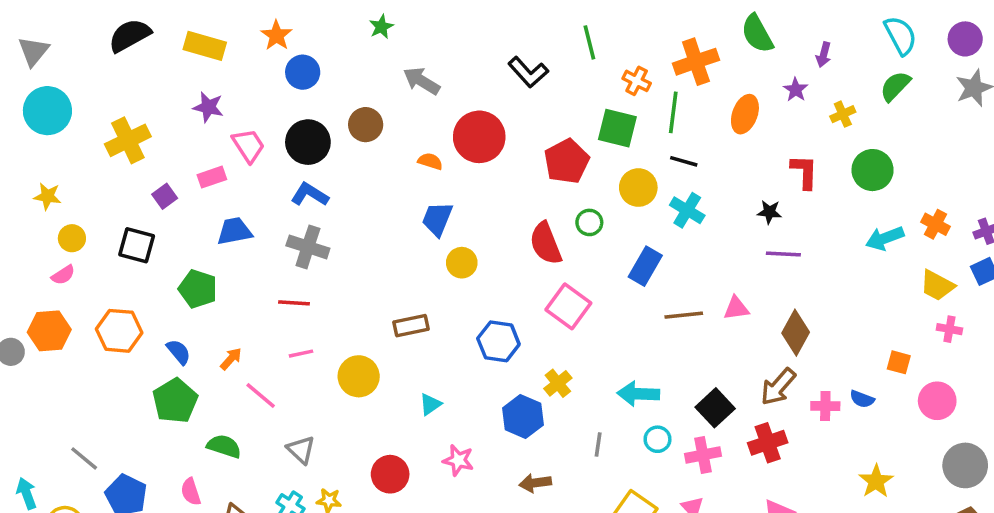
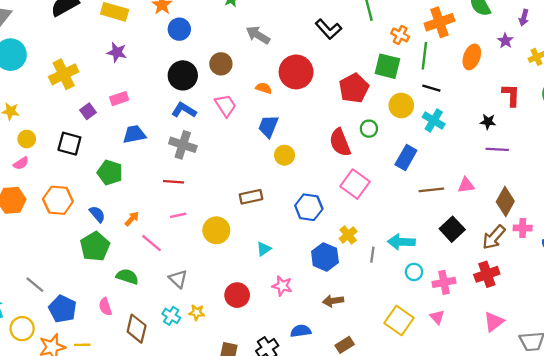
pink trapezoid: (248, 146) -> (226, 105), moved
pink cross: (825, 406) -> (523, 228), moved
black square: (715, 408) -> (452, 229), moved
gray line: (598, 444) -> (372, 255), moved

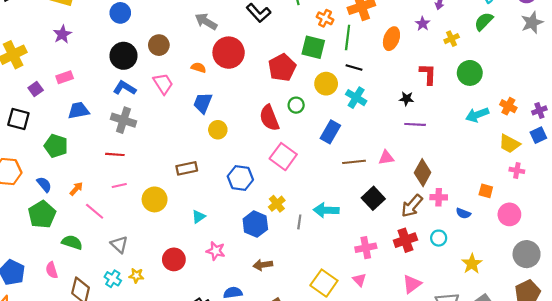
gray arrow: (258, 35) -> (206, 21), moved
purple star: (117, 52) -> (62, 34), turned 30
cyan circle: (414, 272) -> (439, 238), moved

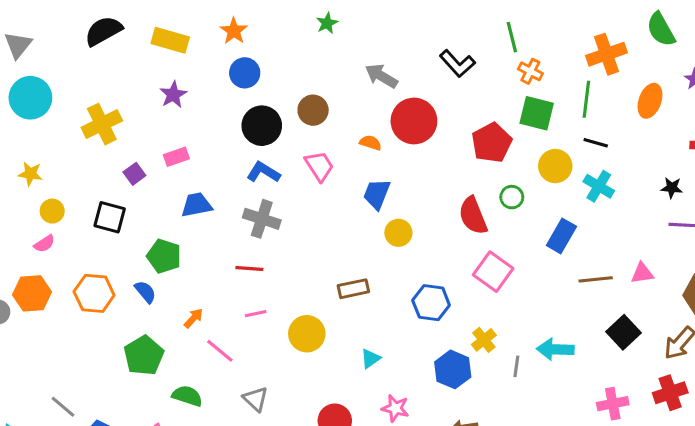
blue circle: (120, 13) -> (245, 73), moved
orange cross: (325, 18) -> (530, 71), moved
blue semicircle: (44, 184) -> (145, 292), moved

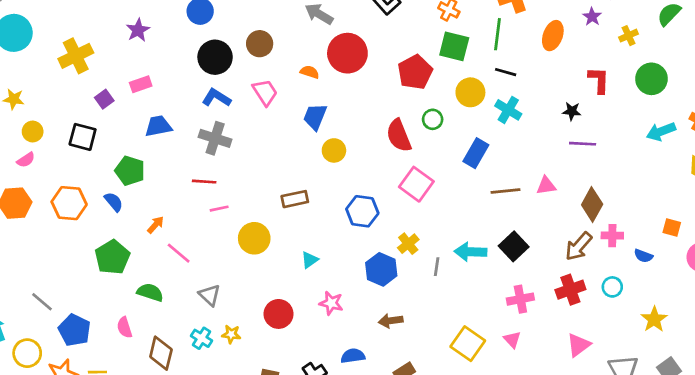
pink line: (256, 314) -> (219, 209), moved
black square: (624, 332) -> (514, 246), moved

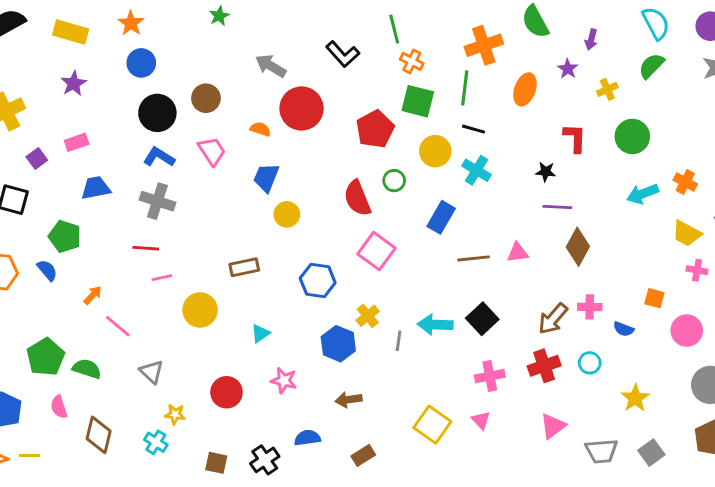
brown diamond: (592, 204) -> (578, 247), moved
green pentagon: (112, 257) -> (46, 357), moved
cyan cross: (202, 338) -> (156, 442), moved

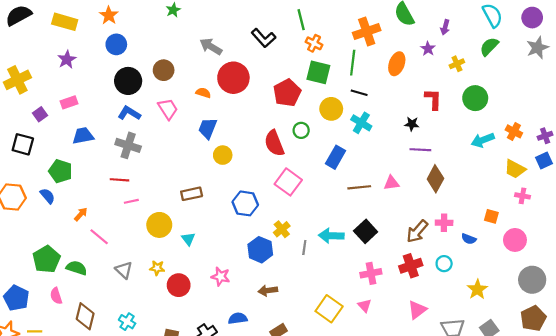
cyan triangle: (260, 333) -> (188, 239), moved, turned -32
yellow star: (175, 414) -> (157, 268), moved

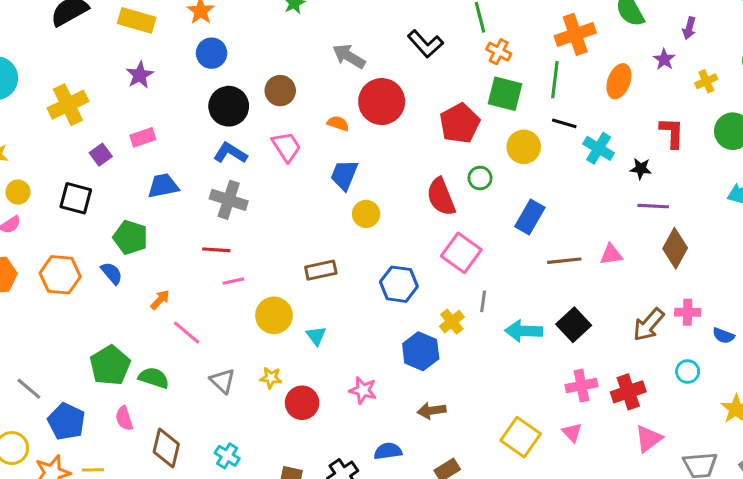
cyan cross: (361, 123) -> (599, 148), moved
gray line: (304, 247) -> (483, 301), moved
red cross: (411, 266) -> (628, 392), moved

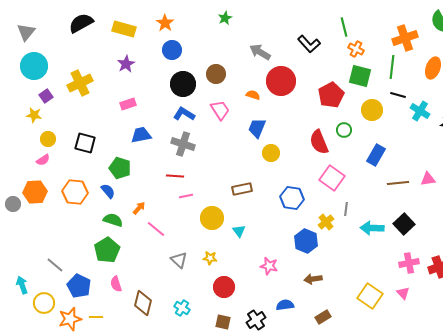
purple square: (101, 155) -> (46, 96), moved
green semicircle: (154, 378) -> (113, 220), moved
red circle: (302, 403) -> (224, 287), moved

